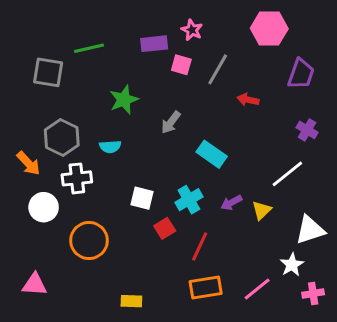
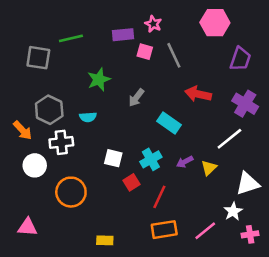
gray line: (218, 69) -> (174, 55), turned -55
red arrow: (248, 100) -> (198, 94), moved, size x1.5
purple cross: (307, 130) -> (245, 104), size x1.5

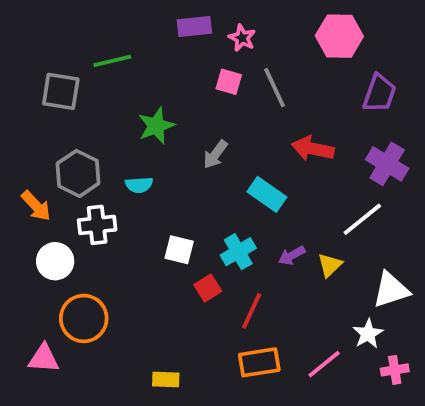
purple rectangle: (123, 35) -> (194, 27), moved
orange circle: (71, 192) -> (84, 318), moved

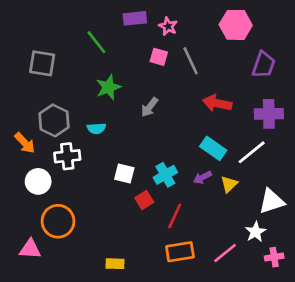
green line: (112, 61) -> (96, 42), moved, turned 65
purple cross: (387, 164) -> (269, 114), turned -32
cyan rectangle: (267, 194) -> (213, 148), moved

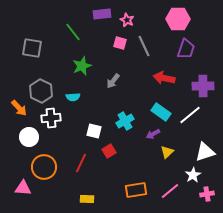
purple trapezoid: (264, 65) -> (186, 49), moved
cyan cross: (165, 175) -> (125, 121), moved
yellow triangle: (229, 184) -> (167, 152), moved
red line: (175, 216) -> (81, 163), moved

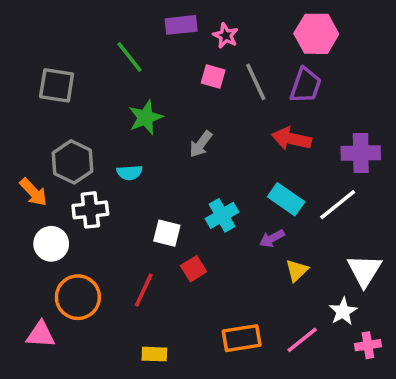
purple trapezoid: (186, 49) -> (306, 85), moved
white triangle: (205, 152) -> (364, 270), turned -40

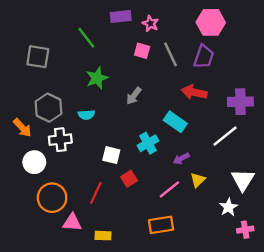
cyan rectangle: (286, 199) -> (175, 122), moved
pink triangle: (41, 335) -> (72, 223), moved
pink line: (302, 340) -> (169, 189), moved

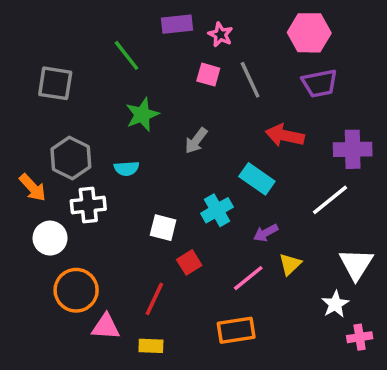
purple trapezoid: (204, 57) -> (320, 83), moved, turned 60
red line: (96, 193) -> (154, 299), moved

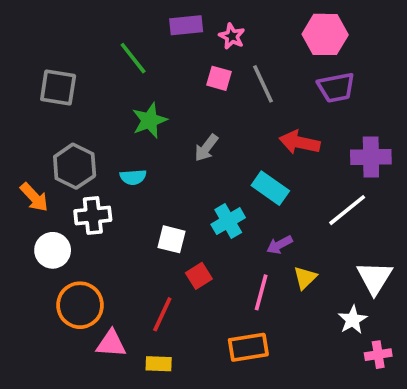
pink line: (248, 278) -> (261, 292), turned -36

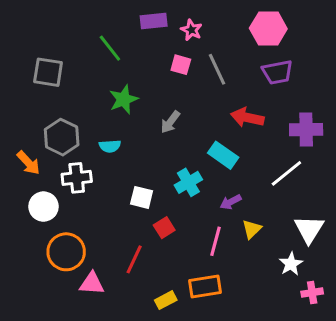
yellow rectangle: (159, 364) -> (166, 300), moved, turned -30

